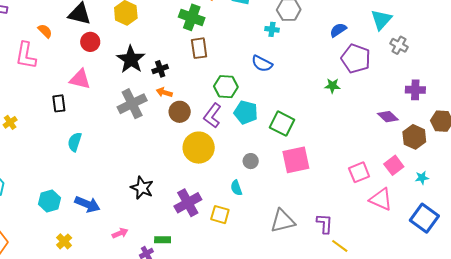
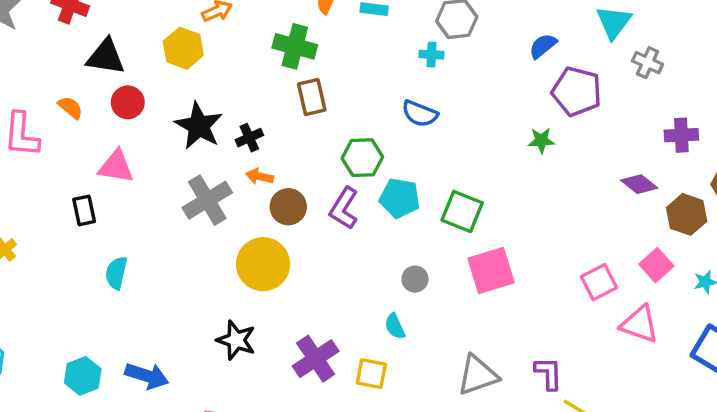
orange semicircle: (45, 31) -> (70, 108), moved
yellow circle: (199, 148) -> (263, 264), moved

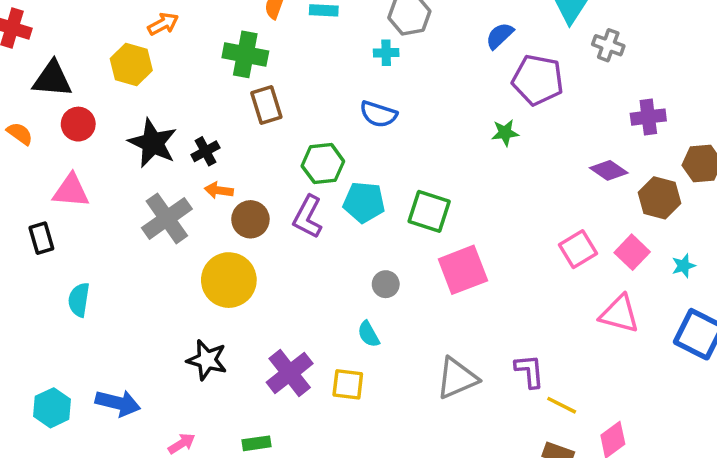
pink square: (599, 282) -> (578, 249), moved

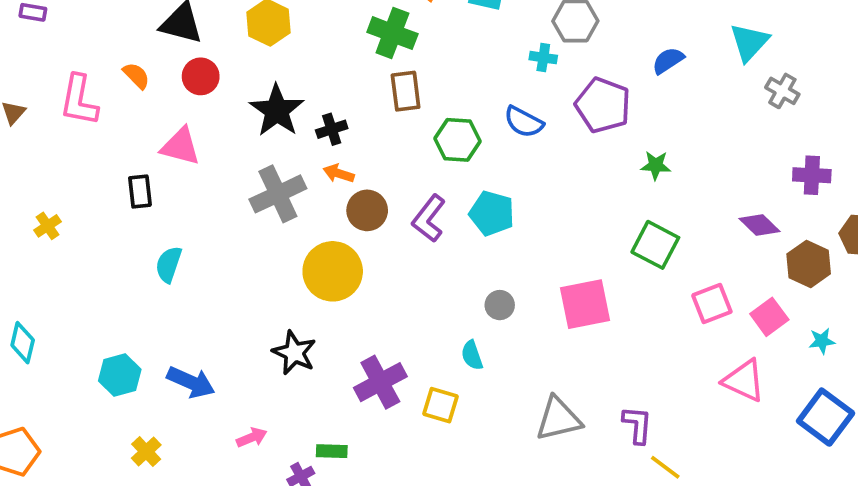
purple pentagon: (538, 80) -> (603, 105), moved
green hexagon: (323, 164) -> (457, 140), moved
green square: (429, 211) -> (655, 245), moved

